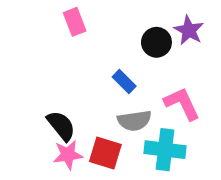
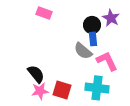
pink rectangle: (75, 22) -> (44, 13), turned -49
blue rectangle: (124, 81) -> (93, 39), moved, turned 40
gray semicircle: (134, 121) -> (83, 51), moved, turned 48

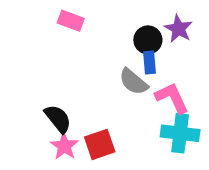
cyan cross: (97, 88) -> (180, 133), moved
red square: (62, 90) -> (100, 144), turned -36
pink star: (40, 91) -> (64, 146), turned -30

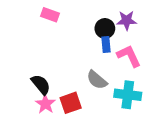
purple star: (178, 29) -> (127, 20), turned -30
gray semicircle: (133, 82) -> (97, 80), moved
pink L-shape: (172, 98) -> (129, 56), moved

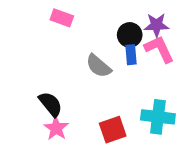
pink L-shape: (129, 56) -> (159, 49), moved
gray semicircle: (97, 80) -> (99, 66), moved
red square: (71, 103) -> (113, 130), moved

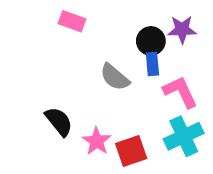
pink L-shape: (159, 49) -> (180, 92), moved
cyan cross: (158, 117) -> (184, 136), turned -32
pink star: (56, 128) -> (97, 141), moved

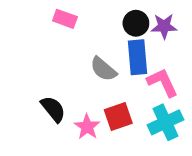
black circle: (151, 41) -> (136, 23), moved
blue rectangle: (152, 64) -> (137, 57), size x1.6
red square: (131, 151) -> (118, 116), moved

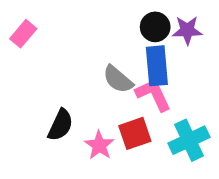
pink rectangle: (65, 19) -> (23, 34), moved, turned -70
pink L-shape: (163, 82) -> (153, 95), moved
black semicircle: (53, 109) -> (60, 125), turned 64

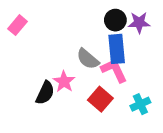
red square: (135, 133) -> (100, 99), turned -30
cyan cross: (189, 140) -> (140, 104), size x0.7
pink star: (99, 145) -> (64, 82), moved

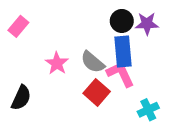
pink star: (64, 82) -> (57, 63), moved
black semicircle: (45, 93) -> (21, 98), moved
red square: (100, 99) -> (97, 92), moved

